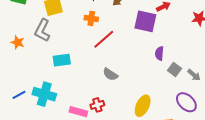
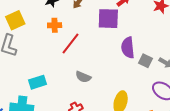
purple semicircle: (159, 53) -> (128, 48), size x1.5
cyan rectangle: (62, 60) -> (37, 82), moved

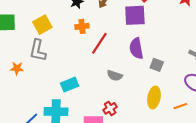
purple semicircle: (128, 48) -> (136, 48), moved
gray square: (145, 61) -> (157, 65), moved

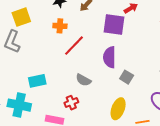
red cross: (110, 108) -> (71, 103), moved

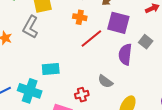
purple square: (114, 24) -> (118, 23), moved
gray square: (127, 77) -> (146, 42), moved
gray semicircle: (83, 80) -> (105, 81), moved

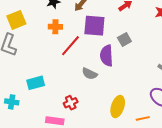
gray square: (146, 42) -> (124, 40), turned 32
gray semicircle: (105, 81) -> (90, 74), moved
cyan cross: (30, 91) -> (12, 102), moved, size x0.6

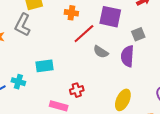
purple semicircle: (107, 56) -> (127, 56), moved
gray semicircle: (90, 74) -> (101, 52), moved

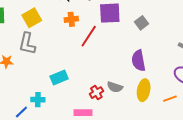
gray semicircle: (101, 52) -> (115, 87), moved
purple semicircle: (127, 56) -> (139, 61), moved

